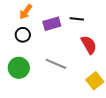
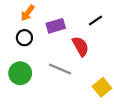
black line: (77, 19) -> (96, 20), moved, turned -40
red semicircle: (89, 45) -> (80, 46), moved

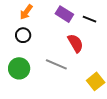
black line: (96, 20) -> (90, 19), turned 56
purple rectangle: (56, 26) -> (64, 14), moved, turned 48

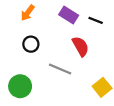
black circle: (23, 35) -> (31, 44), moved
green circle: (19, 68) -> (20, 86), moved

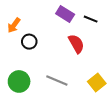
orange arrow: (28, 13) -> (14, 25), moved
gray line: (60, 69) -> (57, 80), moved

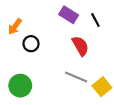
black line: (91, 19) -> (95, 20), turned 40
gray line: (57, 80) -> (76, 77), moved

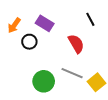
purple rectangle: (69, 15) -> (45, 23), moved
green circle: (20, 86) -> (44, 81), moved

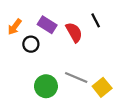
red semicircle: (76, 44) -> (74, 32), moved

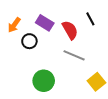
gray line: (76, 78) -> (74, 55), moved

